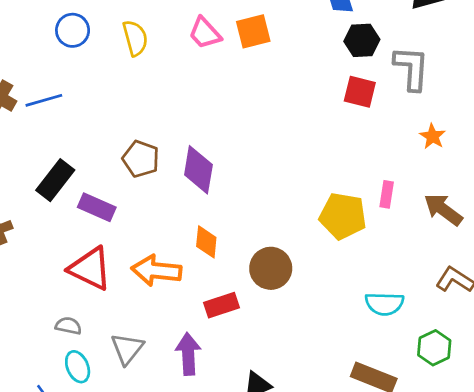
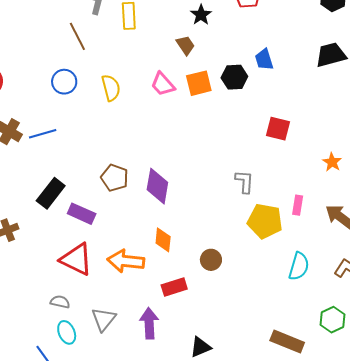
black hexagon: (362, 40) -> (234, 77), moved
gray L-shape: (412, 68) -> (244, 182), moved, size x0.7
brown circle: (271, 268) -> (211, 260), size x0.7
cyan semicircle: (384, 304) -> (299, 266), moved, turned -76

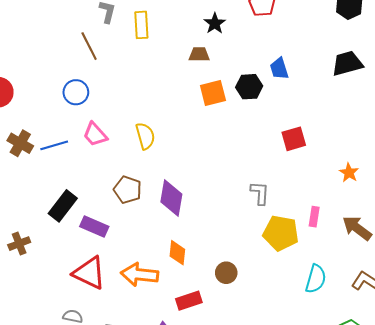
brown trapezoid: (186, 45) -> (199, 54), turned -55
pink trapezoid: (163, 84) -> (95, 134), moved
yellow semicircle: (111, 88) -> (145, 136), moved
red square: (278, 129) -> (294, 139), turned -30

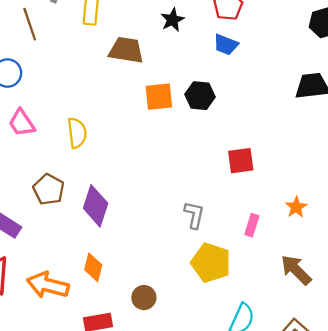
brown trapezoid: (199, 54) -> (126, 50), moved, size x1.5
blue trapezoid: (279, 69) -> (226, 45), moved, turned -60
pink rectangle: (314, 217) -> (252, 225), moved

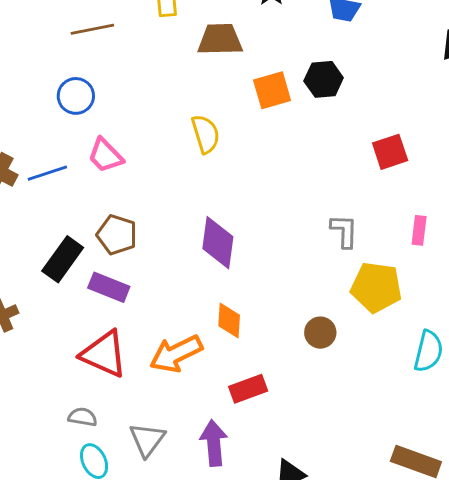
brown line: (30, 24) -> (92, 29), turned -72
yellow semicircle: (77, 133) -> (206, 134), moved
brown pentagon: (49, 189) -> (117, 235), moved
orange arrow: (48, 285) -> (176, 354), turned -30
brown circle: (144, 298) -> (320, 333), moved

